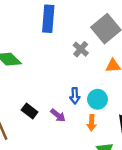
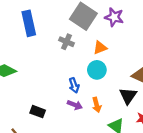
cyan circle: (97, 99) -> (97, 70), moved
purple arrow: (58, 115) -> (75, 105), moved

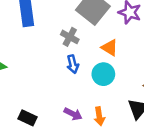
orange triangle: (100, 48) -> (110, 48), turned 48
blue arrow: (74, 85) -> (73, 64), moved

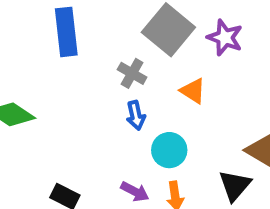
cyan circle: (103, 74) -> (169, 150), moved

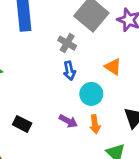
orange triangle: (193, 91) -> (113, 67), moved

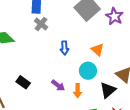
gray cross: (67, 43) -> (41, 24), moved
cyan circle: (91, 94) -> (88, 71), moved

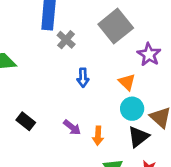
purple star: (114, 16) -> (149, 55), moved
gray cross: (41, 24) -> (66, 40), moved
cyan circle: (88, 71) -> (132, 109), moved

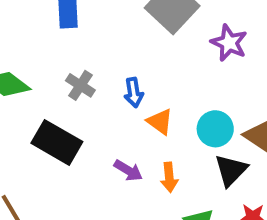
gray cross: (66, 40) -> (80, 85), moved
orange triangle: (127, 82) -> (160, 122), moved
black rectangle: (26, 121) -> (57, 142), moved, size x1.6

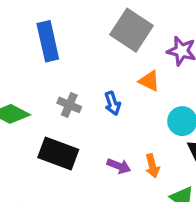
orange triangle: (160, 122) -> (149, 81), moved

